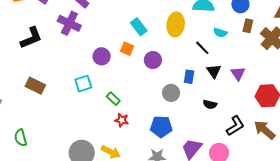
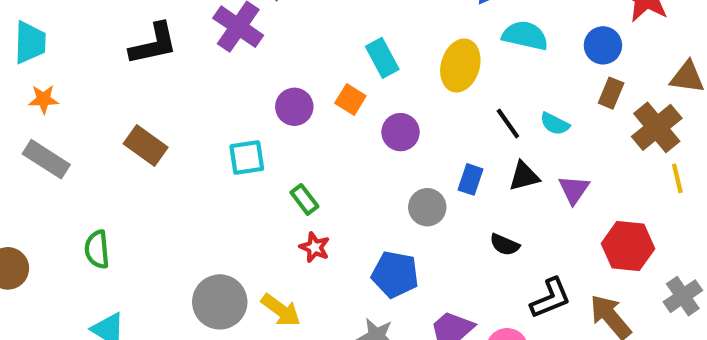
cyan semicircle: (220, 33) -> (555, 124), moved
black triangle: (214, 71) -> (524, 176), turned 42

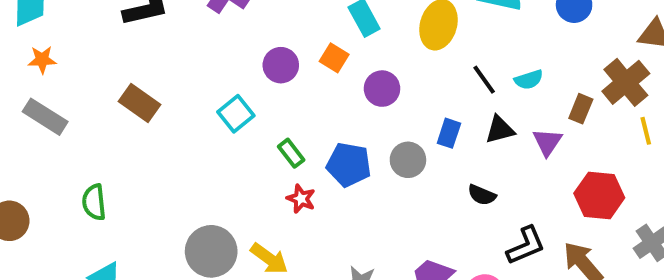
brown rectangle: (611, 93) -> (581, 109), moved
cyan semicircle: (555, 124) -> (529, 80), turned -44
cyan square: (247, 158) -> (236, 114), turned -30
blue pentagon: (395, 274) -> (349, 165), moved

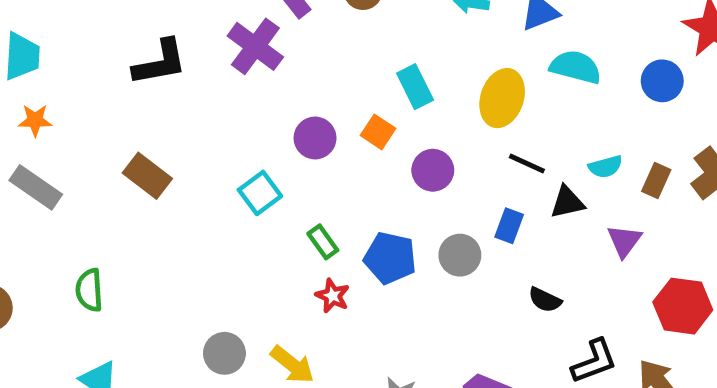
black line: (484, 80) -> (527, 164), moved, turned -32
brown rectangle: (581, 109) -> (656, 181), moved
black triangle: (500, 130) -> (567, 202), moved
gray circle: (211, 251) -> (224, 353), size x0.7

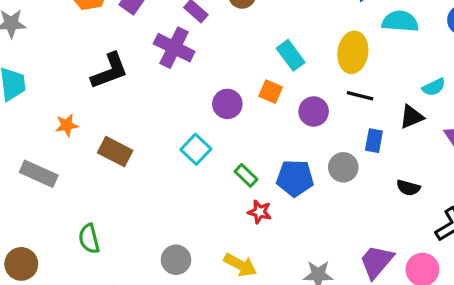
orange star: (35, 120) -> (67, 125), moved
black line: (527, 164) -> (360, 96), moved
gray circle: (224, 353) -> (176, 260), moved

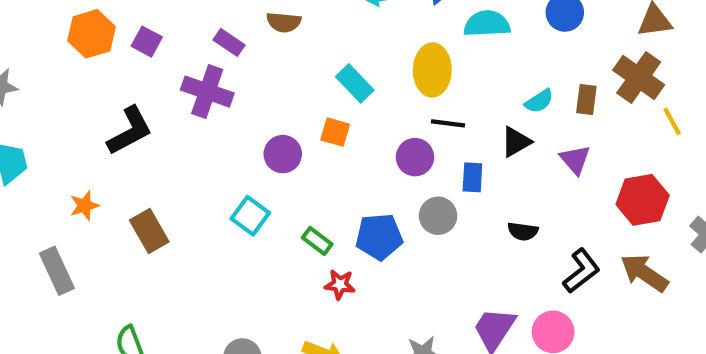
purple circle: (314, 111) -> (415, 157), moved
brown rectangle: (115, 152) -> (149, 231), turned 40
gray rectangle: (39, 174) -> (57, 271), turned 48

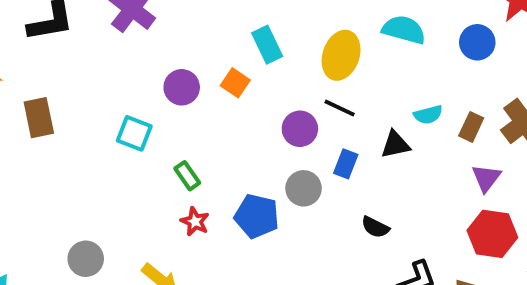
purple triangle: (575, 160) -> (486, 178), moved
cyan square: (250, 216) -> (134, 133), turned -33
blue pentagon: (379, 237) -> (257, 216), moved

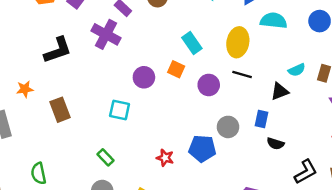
purple circle: (300, 129) -> (209, 85), moved
blue rectangle: (346, 164) -> (261, 119), moved
green rectangle: (187, 176) -> (105, 157), moved

